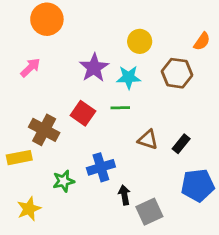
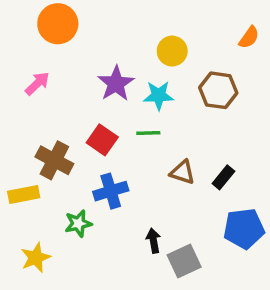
orange semicircle: (202, 41) -> (249, 37), moved
blue cross: (101, 167) -> (111, 191), moved

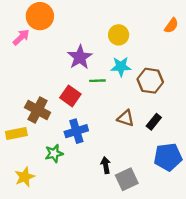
pink arrow: (37, 83) -> (21, 37), moved
brown hexagon: (218, 90) -> (150, 81), moved
cyan star: (159, 95) -> (121, 67), moved
green line: (148, 133) -> (97, 81), moved

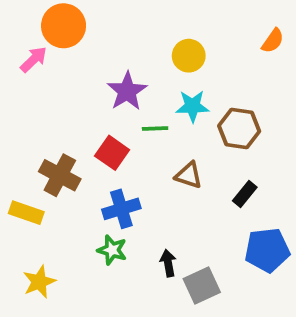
brown triangle: (126, 118) -> (189, 175), moved
yellow rectangle: (16, 134) -> (26, 213), turned 30
green star: (54, 153) -> (112, 250), moved, turned 30

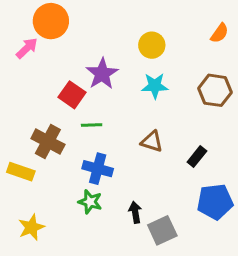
green line: (155, 129) -> (92, 125), moved
brown hexagon: (239, 129) -> (215, 90), moved
red square: (112, 153) -> (72, 95), moved
blue cross: (121, 209) -> (98, 169), turned 32

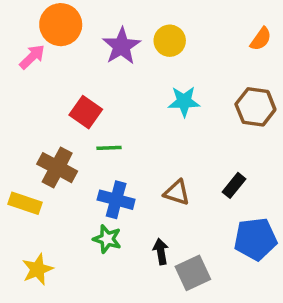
yellow circle: (152, 45) -> (170, 41), moved
purple star: (102, 74) -> (121, 46), moved
brown triangle: (152, 142) -> (177, 193), moved

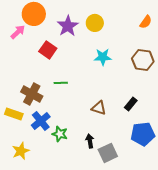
red square: (86, 112) -> (48, 50), moved
blue cross: (116, 200) -> (41, 121), moved, turned 36

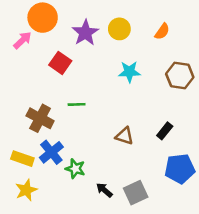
orange semicircle: (146, 22) -> (162, 31), moved
yellow rectangle: (14, 114) -> (22, 159), moved
black arrow: (90, 141) -> (104, 190), moved, turned -40

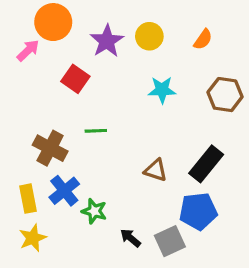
black rectangle: (165, 131) -> (206, 164), size x1.6
yellow rectangle: (22, 159) -> (28, 199), turned 60
blue pentagon: (180, 169) -> (198, 211), moved

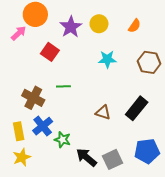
blue pentagon: (198, 211) -> (147, 151), moved
black arrow: (130, 238) -> (86, 157), size x1.5

